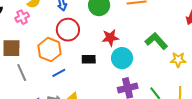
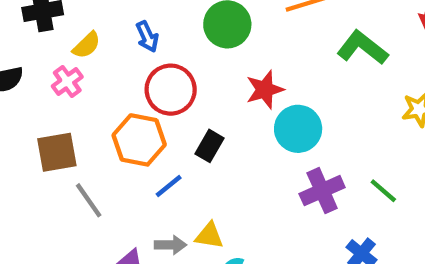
green L-shape: (156, 41) -> (362, 48), moved
black rectangle: (89, 59) -> (210, 146), moved, turned -48

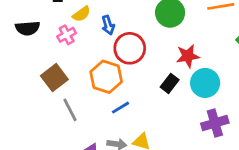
blue arrow: (147, 37) -> (108, 25), moved
black rectangle: (210, 146) -> (170, 83), moved
brown square: (57, 152) -> (54, 78), turned -35

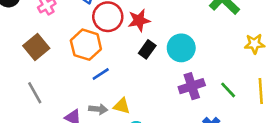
red star: (188, 56) -> (139, 20), moved
gray line: (70, 110) -> (35, 93), moved

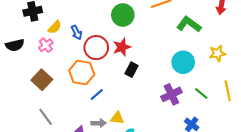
cyan circle: (181, 48) -> (183, 62), moved

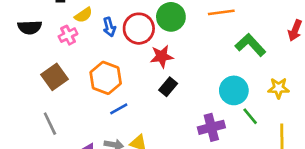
red circle: (96, 48) -> (139, 29), moved
green line: (201, 93) -> (250, 116), moved

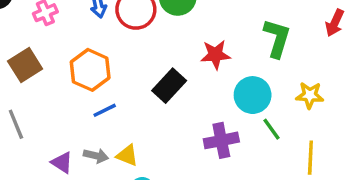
green L-shape: (250, 45) -> (277, 38), turned 56
red star: (162, 56) -> (216, 55), moved
black rectangle: (168, 87) -> (169, 86), size x1.4

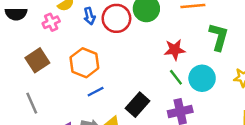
black rectangle: (169, 86) -> (138, 105), moved
green line: (272, 129) -> (176, 77), moved

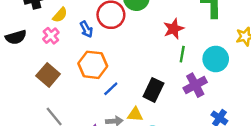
blue arrow: (89, 16) -> (86, 29), moved
green line: (176, 77) -> (182, 54), turned 63
cyan circle: (202, 78) -> (216, 59), moved

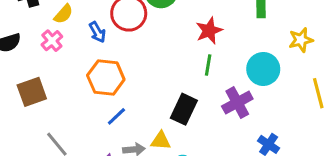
green line: (182, 54) -> (208, 65), moved
brown square: (48, 75) -> (32, 92), moved, turned 30
blue line: (111, 89) -> (116, 116), moved

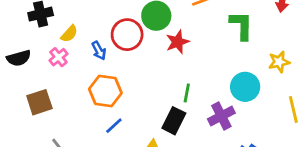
red star: (209, 31) -> (177, 42), moved
green line: (208, 65) -> (187, 93), moved

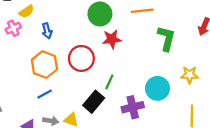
red circle: (127, 35) -> (81, 58), moved

